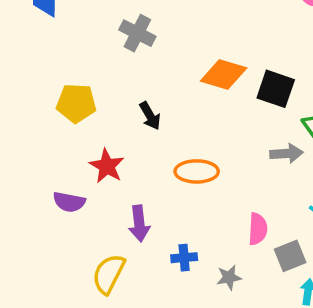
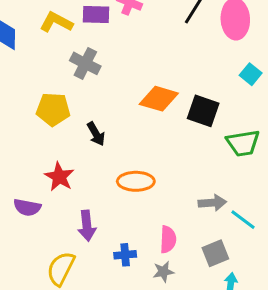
yellow pentagon: (76, 103) -> (53, 109), moved
gray arrow: (286, 153) -> (212, 203), moved
pink semicircle: (258, 229) -> (168, 239), moved

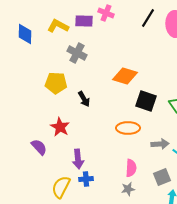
black square: (203, 111) -> (146, 101), moved
orange ellipse: (136, 181) -> (128, 128), moved
purple semicircle: (27, 207) -> (39, 147), turned -144
blue cross: (125, 255) -> (86, 179), moved

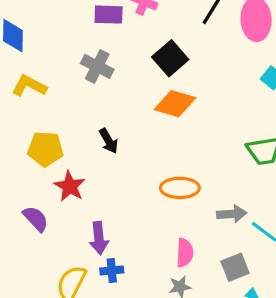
yellow L-shape: (58, 26) -> (29, 86), moved
yellow pentagon: (56, 83) -> (45, 149), moved
black square: (146, 101) -> (170, 58), moved, turned 30

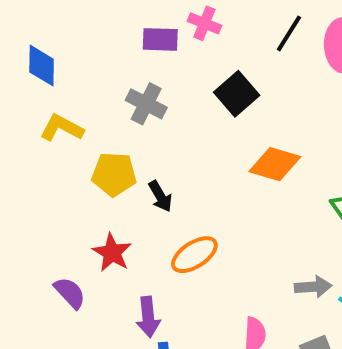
orange diamond: (175, 104) -> (275, 164), moved
yellow pentagon: (45, 149) -> (114, 174), moved
orange ellipse: (180, 188) -> (194, 255), moved, turned -33

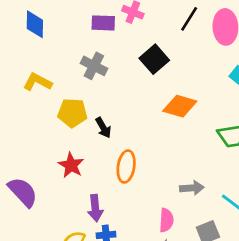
blue diamond: (42, 66) -> (35, 24), moved
orange ellipse: (194, 255) -> (126, 166), turned -48
gray arrow: (313, 287) -> (192, 188), moved
purple semicircle: (70, 293) -> (23, 192), moved, size x1.4

